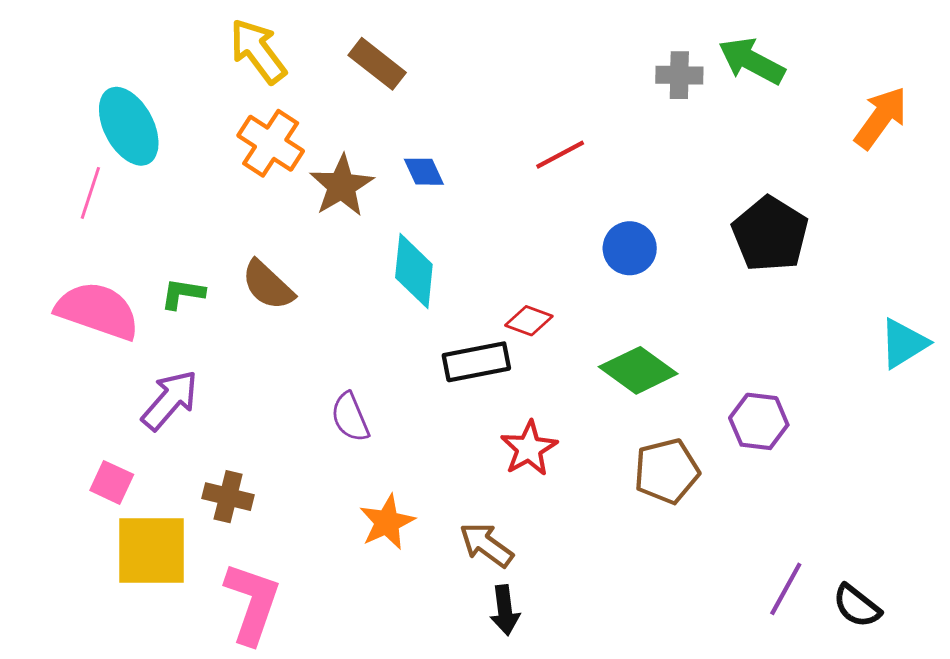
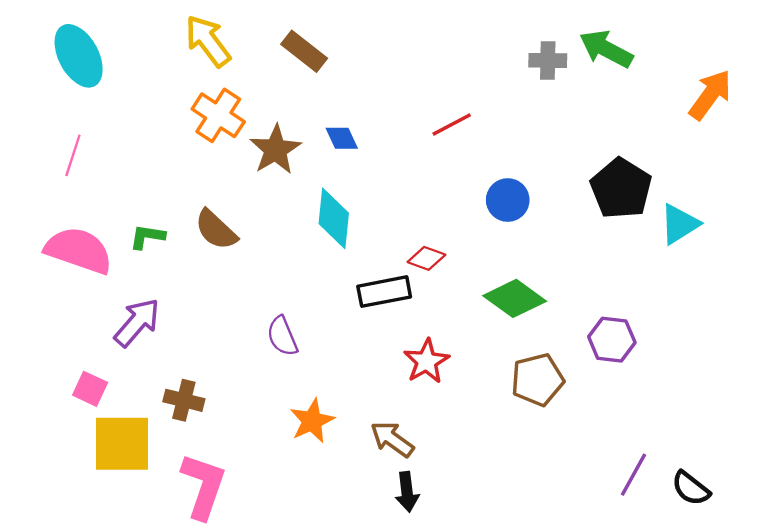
cyan ellipse: (129, 126) -> (79, 56), moved
cyan triangle: (904, 343) -> (679, 224), moved

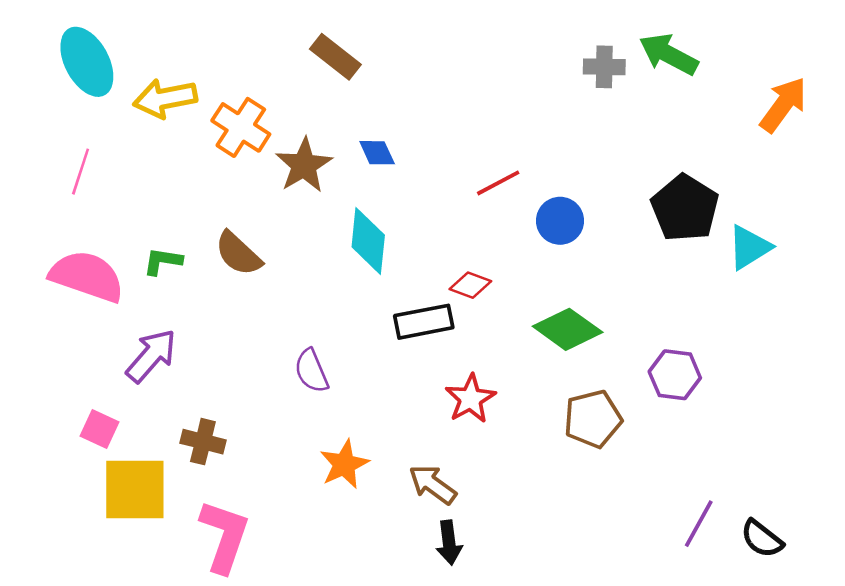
yellow arrow: (208, 41) -> (165, 98), moved, turned -64
red line: (452, 124) -> (498, 183), moved

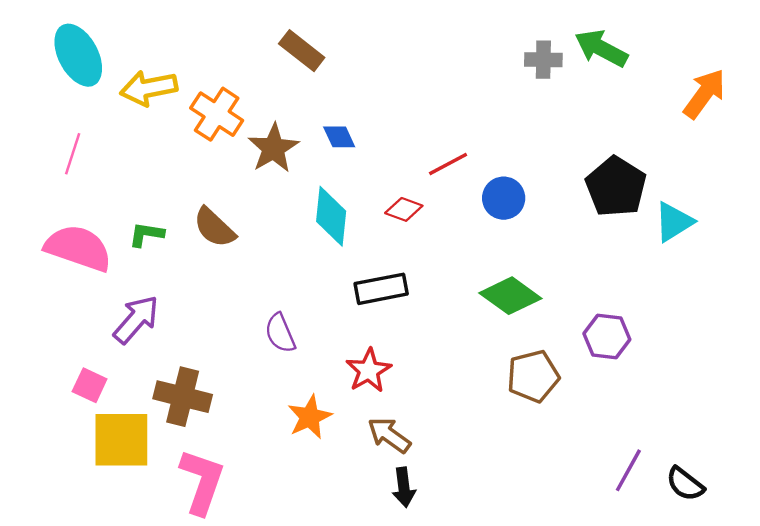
red diamond: (470, 285) -> (404, 209), moved
red star: (470, 399) -> (369, 370), moved
brown cross: (203, 442) -> (183, 397), size x1.4

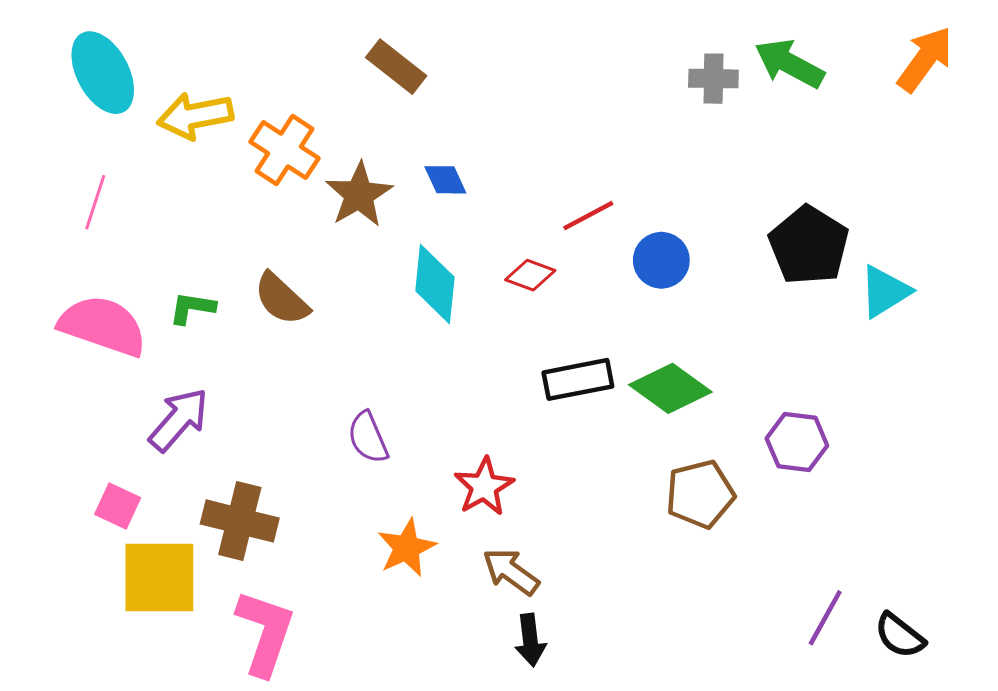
orange arrow: (704, 94) -> (925, 59), moved
black rectangle: (381, 289) -> (578, 379), moved

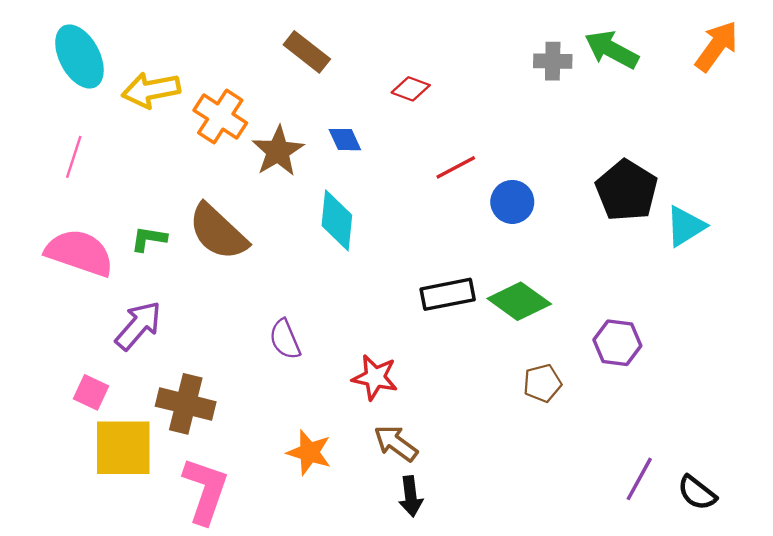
red diamond: (530, 275) -> (411, 89), moved
brown semicircle: (282, 299) -> (218, 232), size x1.4
red star: (484, 487) -> (375, 377), turned -30
brown pentagon: (700, 494) -> (542, 383), size x0.7
orange star: (407, 548) -> (309, 452), moved, turned -30

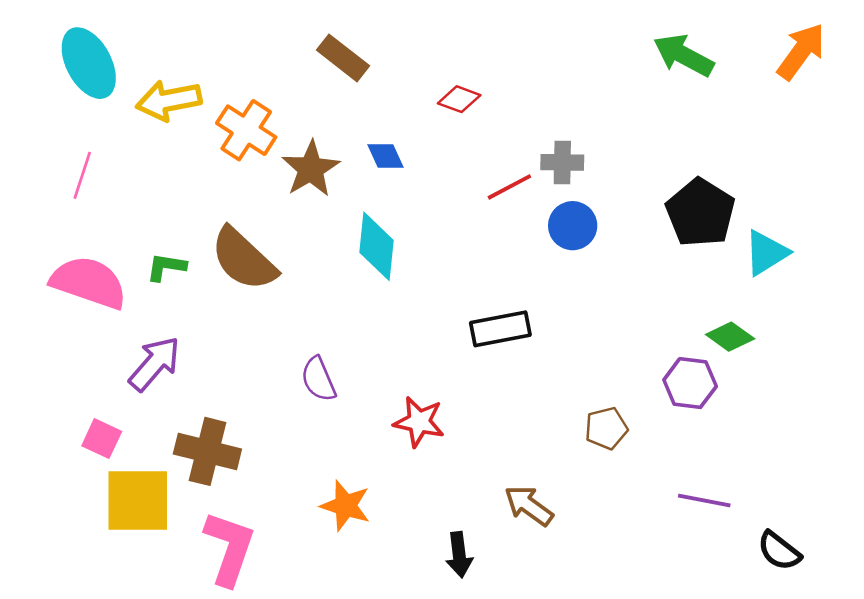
gray cross: (553, 61) -> (562, 162), moved
green diamond: (519, 301) -> (730, 337), moved, size x0.7
brown arrow: (396, 443) -> (529, 506), moved
purple line: (639, 479) -> (704, 501), moved, turned 72

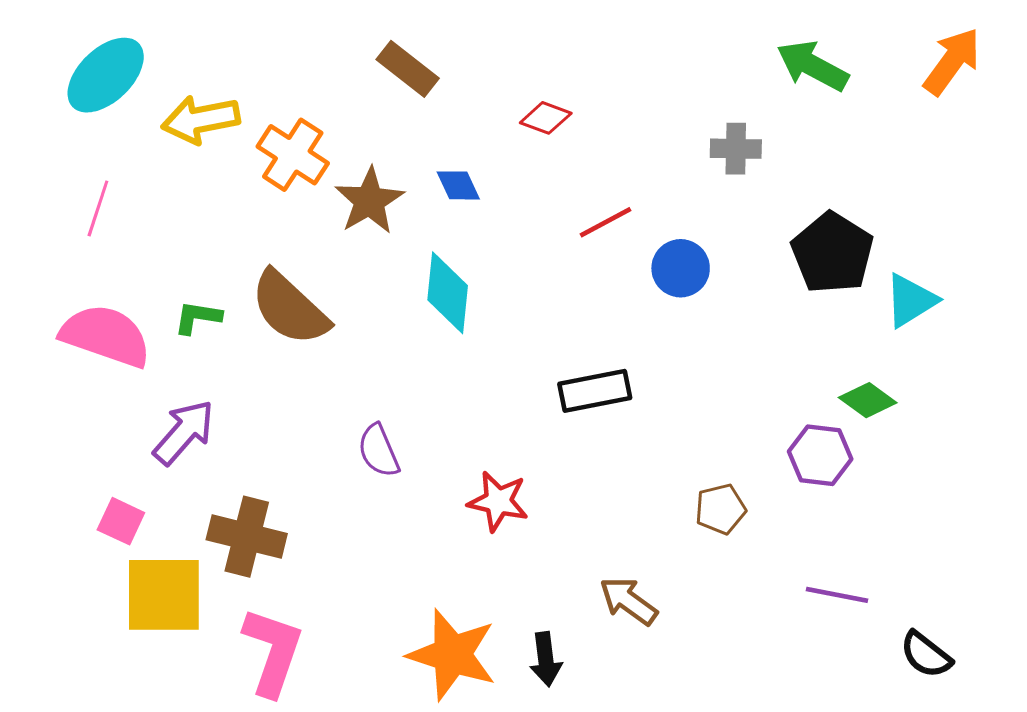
cyan ellipse: (89, 63) -> (106, 75), turned 74
gray cross: (562, 162) -> (736, 149), moved
orange star: (346, 506) -> (452, 655), moved, size x1.5

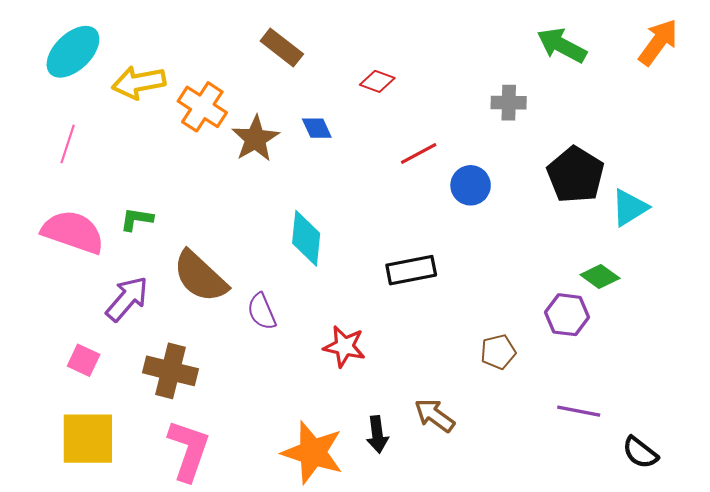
cyan diamond: (448, 293) -> (306, 238), moved
brown semicircle: (290, 308) -> (200, 277), moved
yellow square: (164, 595) -> (88, 439), moved
black arrow: (546, 659) -> (377, 434), moved

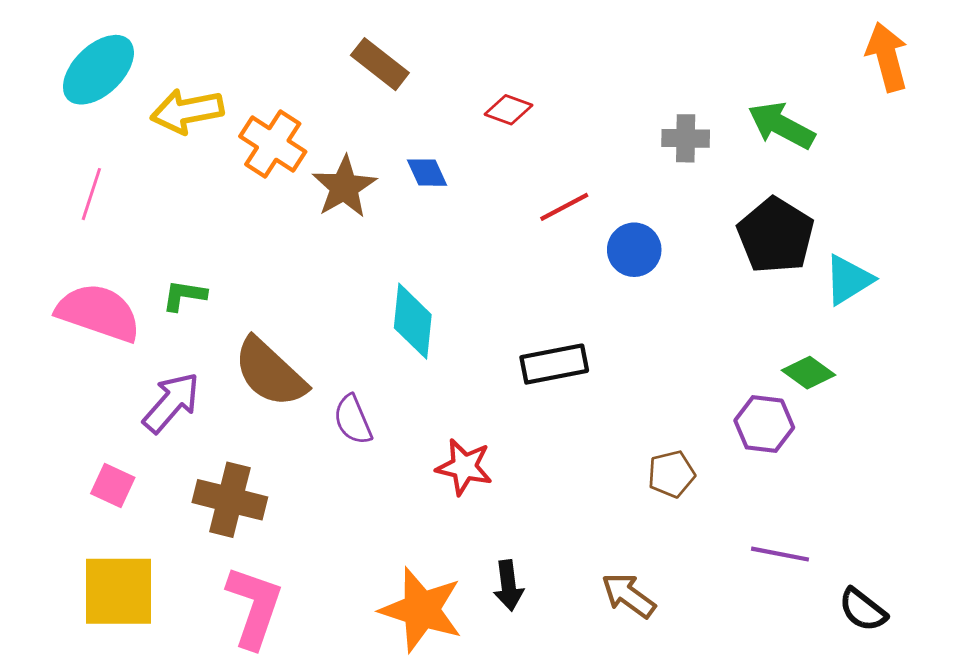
orange arrow: (658, 42) -> (887, 57), turned -51
green arrow: (562, 45) -> (781, 125), moved
brown arrow: (435, 415) -> (628, 595), moved

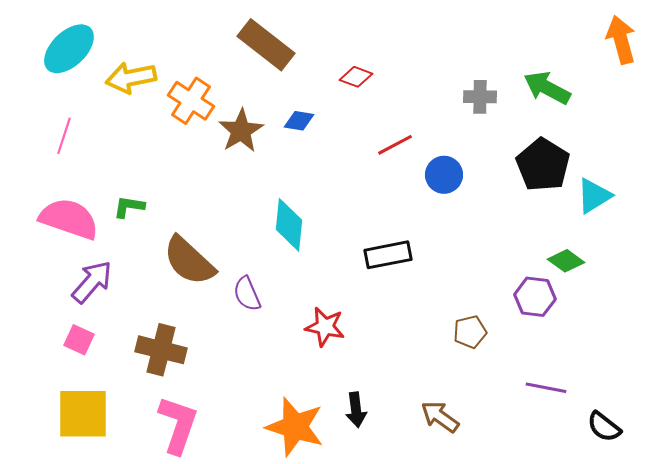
brown rectangle: (380, 64) -> (266, 45), size x1.4
blue diamond: (427, 173) -> (299, 121), turned -56
purple arrow: (171, 403) -> (92, 282), moved

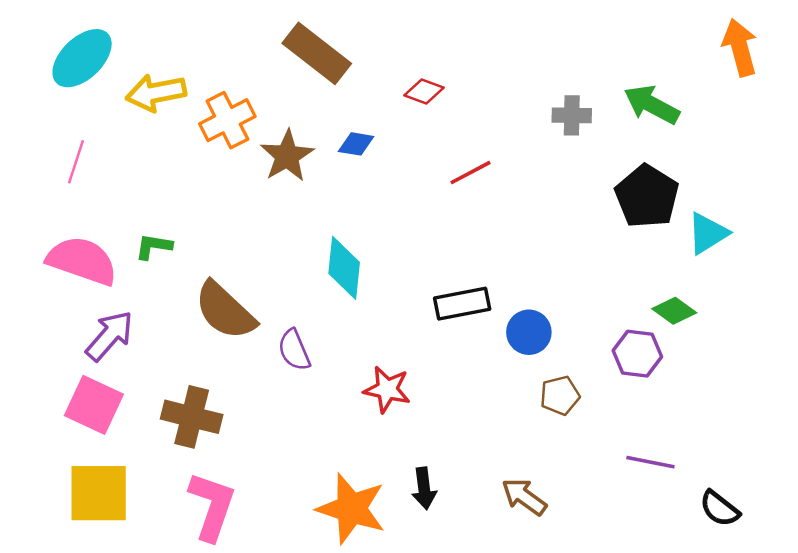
orange cross: (191, 101) -> (227, 120), turned 30
blue circle: (444, 175) -> (529, 332), moved
pink square: (79, 340) -> (94, 405), size x1.6

